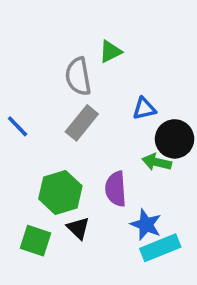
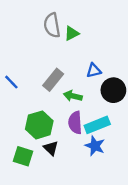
gray semicircle: (78, 76) -> (52, 25), moved
green arrow: (157, 162) -> (73, 96), moved
cyan rectangle: (160, 248) -> (97, 125), moved

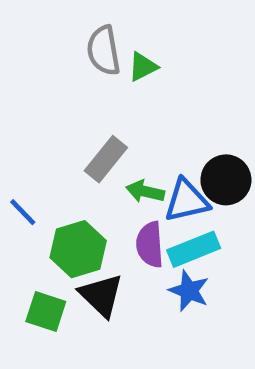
blue triangle: (94, 70) -> (187, 201), moved, size x1.5
blue line: (11, 82) -> (23, 212), moved
black triangle: (51, 148) -> (101, 295), size x1.5

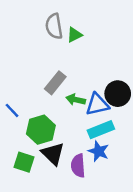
purple semicircle: (150, 245) -> (78, 166), moved

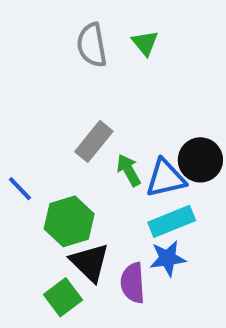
green triangle: (74, 35) -> (145, 43), moved, turned -42
green arrow: (76, 100) -> (129, 170), turned 48
blue star: (98, 151) -> (168, 258), turned -30
green square: (24, 162) -> (63, 297), moved, turned 35

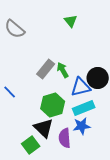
gray semicircle: (92, 45) -> (15, 29), moved, turned -40
green arrow: (129, 170) -> (63, 70), moved
green hexagon: (69, 221) -> (53, 105), moved

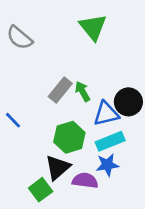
green triangle: (71, 21) -> (93, 27), size x1.6
black triangle: (44, 128) -> (58, 167), turned 35
purple semicircle: (65, 138) -> (85, 181), turned 102

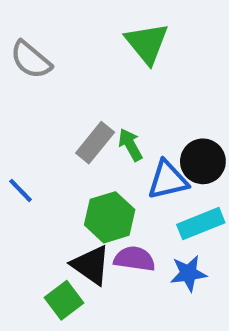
cyan rectangle: (110, 141) -> (201, 224), moved
blue star: (107, 165) -> (188, 273), moved
black triangle: (58, 167) -> (91, 265), turned -44
purple semicircle: (85, 181) -> (134, 259), moved

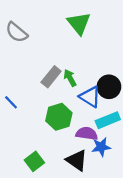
blue triangle: (168, 180) -> (90, 97), turned 45
purple semicircle: (134, 259) -> (87, 134), moved
black triangle: (91, 265) -> (77, 160), moved

